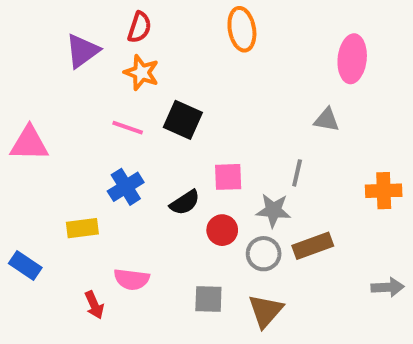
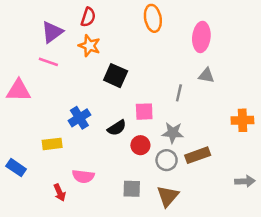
pink ellipse: (352, 59) -> (201, 37), moved
pink line: (128, 128) -> (48, 62), moved
gray line: (297, 173) -> (179, 93), moved

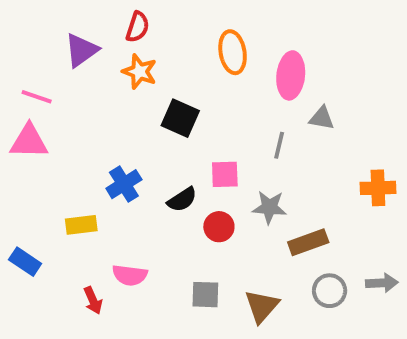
orange ellipse: (153, 18) -> (233, 52), moved
pink ellipse: (201, 37) -> (291, 75), moved
pink line: (48, 62) -> (37, 97), moved
gray circle: (167, 160) -> (330, 291), moved

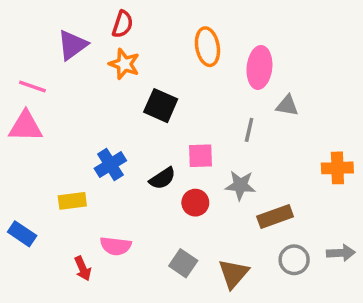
gray square: (205, 295) -> (183, 263), turned 32

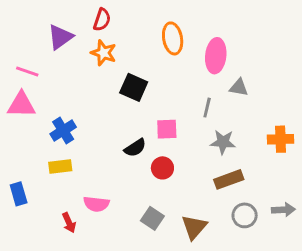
blue cross: (110, 164) -> (63, 131), moved
gray star: (240, 185) -> (223, 142), moved
blue rectangle: (22, 234) -> (19, 194), turned 40

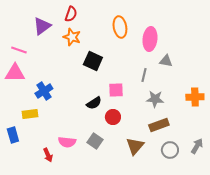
yellow rectangle: (60, 167) -> (30, 114), moved
gray arrow: (283, 210) -> (197, 146), turned -56
gray square: (152, 218) -> (95, 141), moved
brown triangle: (194, 227) -> (135, 146), moved

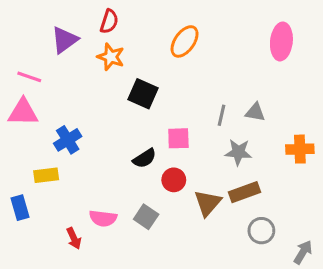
orange ellipse: (120, 27) -> (185, 41), turned 45
pink ellipse: (150, 39) -> (281, 41), moved
gray triangle: (166, 61) -> (255, 112), moved
brown triangle: (135, 146) -> (208, 203), moved
gray arrow: (197, 146) -> (303, 252), moved

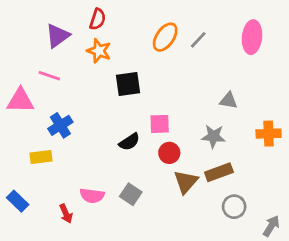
pink line: (29, 77) -> (49, 76), moved
black square: (143, 94) -> (128, 84), turned -32
gray line: (221, 115) -> (198, 40), moved, turned 30
red circle: (174, 180) -> (169, 153), moved
blue rectangle: (20, 208) -> (18, 201), moved, turned -30

